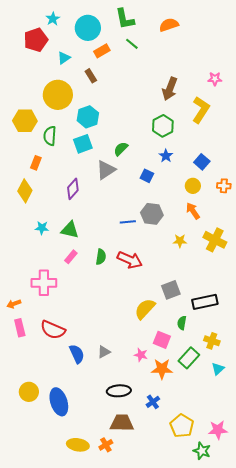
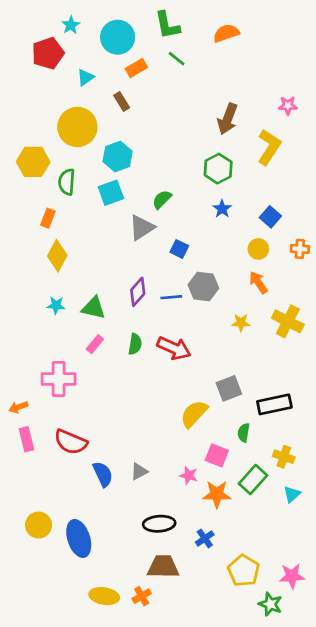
blue square: (147, 176) -> (179, 249), moved
purple diamond: (73, 189) -> (138, 292), moved
yellow diamond: (25, 191) -> (57, 256), moved

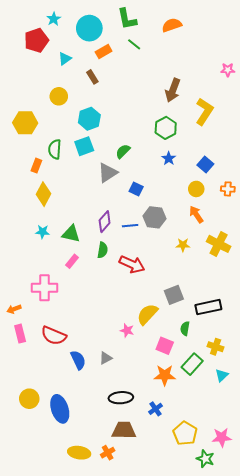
pink star: (288, 106) -> (228, 70), moved
yellow circle: (77, 127) -> (59, 96), size x0.6
green semicircle: (67, 182) -> (55, 149), moved
green semicircle: (135, 344) -> (103, 250), moved
pink star: (189, 475) -> (127, 330), moved

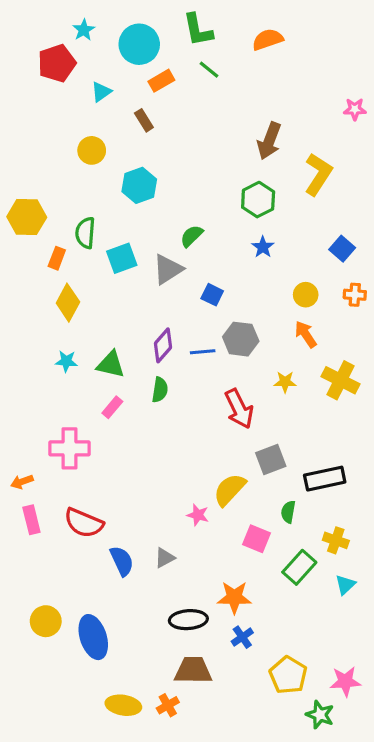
yellow hexagon: (25, 123) -> (27, 217), moved
cyan square: (84, 146) -> (122, 258), moved
blue square: (205, 165) -> (342, 249), moved
red arrow: (132, 264) -> (239, 409), moved, turned 40
orange star: (165, 375) -> (234, 597), moved

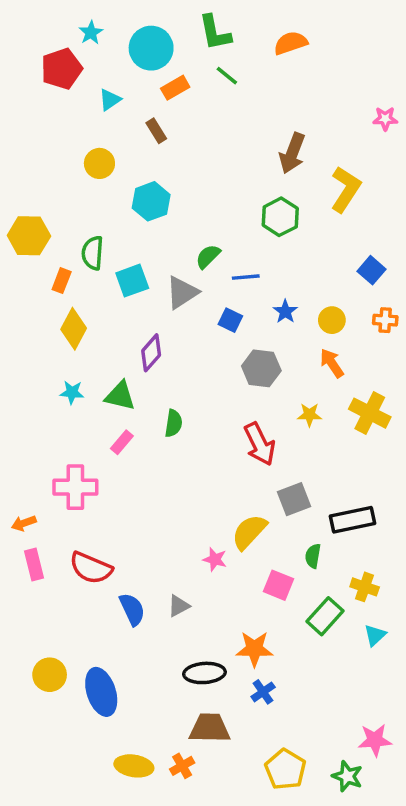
blue star: (263, 247) -> (285, 311), moved
purple diamond: (163, 345) -> (151, 353), moved
blue line: (203, 352) -> (246, 277), moved
yellow pentagon: (288, 675) -> (285, 769), moved

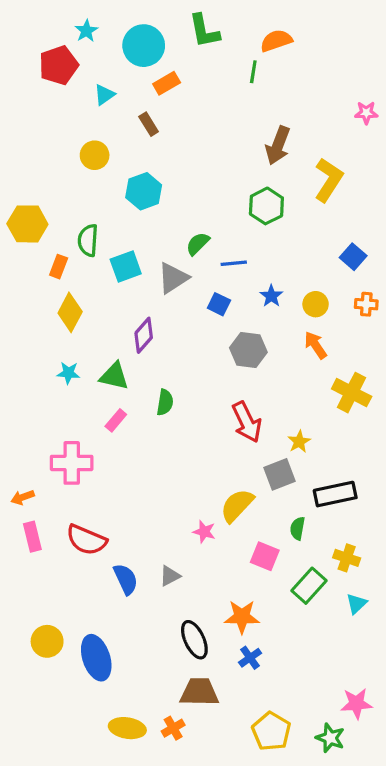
green line: (227, 76) -> (253, 72), moved, turned 60
yellow star: (309, 415) -> (299, 442), moved, turned -30
black ellipse: (204, 673) -> (194, 640), turned 69

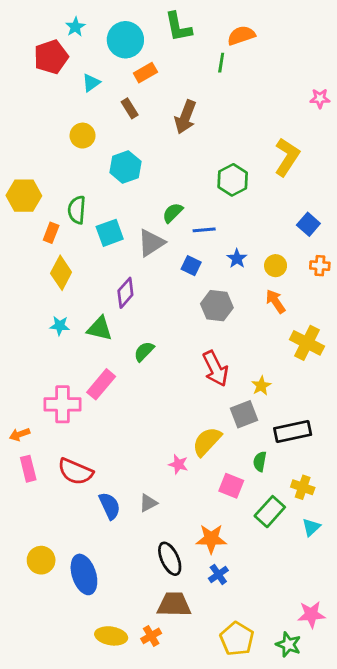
brown arrow: (278, 145) -> (185, 117), moved
green semicircle: (165, 402) -> (144, 351), turned -145
pink rectangle: (116, 420) -> (101, 384), moved, size x1.5

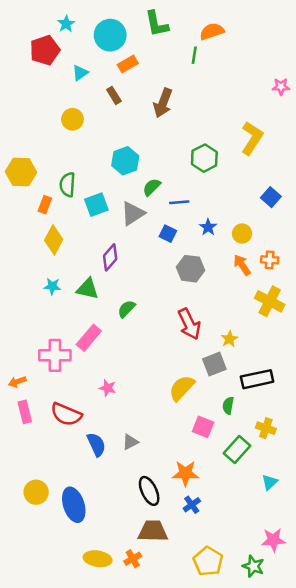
cyan hexagon: (125, 167) -> (125, 161), moved
orange cross: (320, 266) -> (270, 260), moved
pink star: (178, 464) -> (108, 388), moved
cyan triangle: (311, 527) -> (270, 482), moved

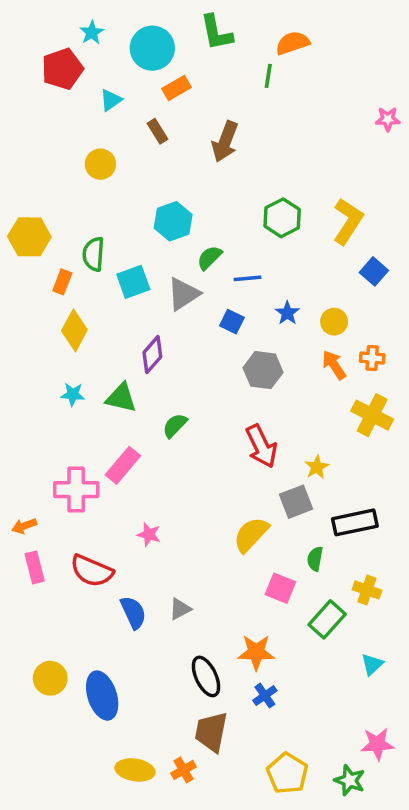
yellow L-shape: (252, 138) -> (348, 221), moved
brown trapezoid: (153, 531) -> (211, 732), turned -80

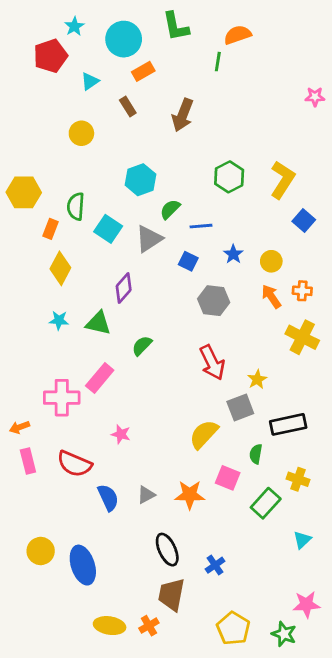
cyan square: (133, 282) -> (108, 229), turned -36
orange star: (256, 652) -> (190, 495), moved

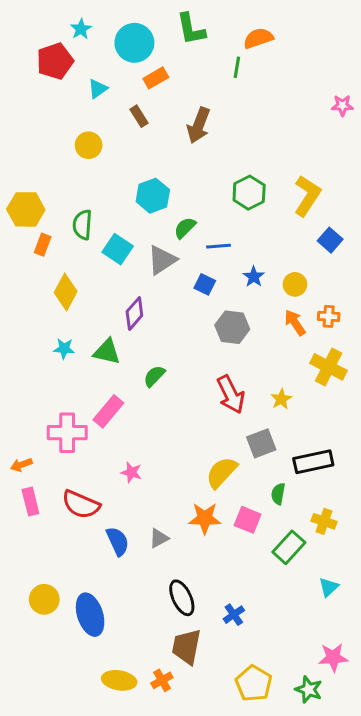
orange rectangle: (50, 229) -> (43, 245), moved
yellow star: (257, 379) -> (281, 399), moved
orange star: (190, 495) -> (205, 518), moved

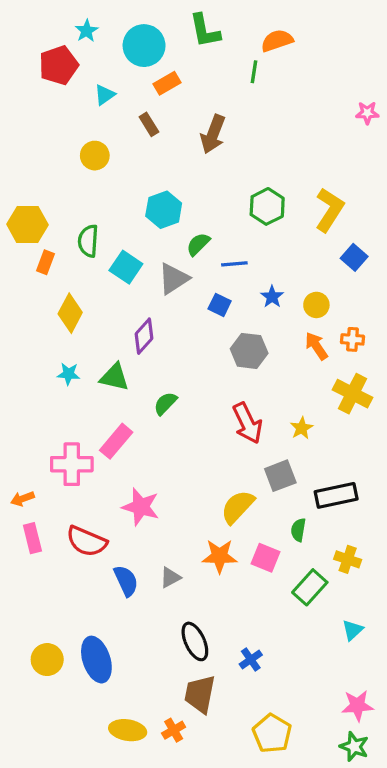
pink star: (131, 472) -> (141, 507), size x1.6
yellow circle: (44, 599) -> (47, 660), moved
green star: (309, 690) -> (354, 747), moved

